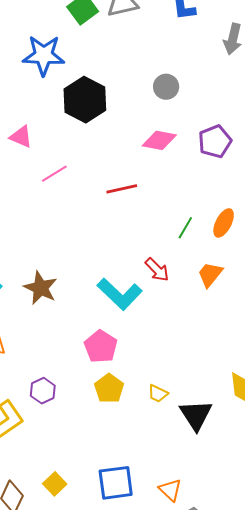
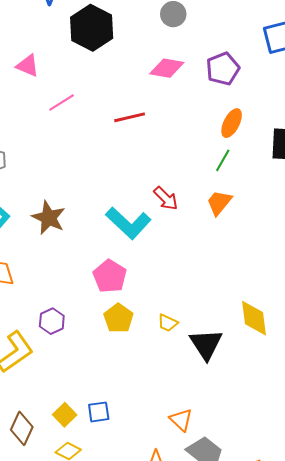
orange ellipse: (224, 223) -> (232, 123), moved
green line: (185, 228) -> (223, 160), moved
blue square: (116, 483) -> (99, 412), moved, size x0.6

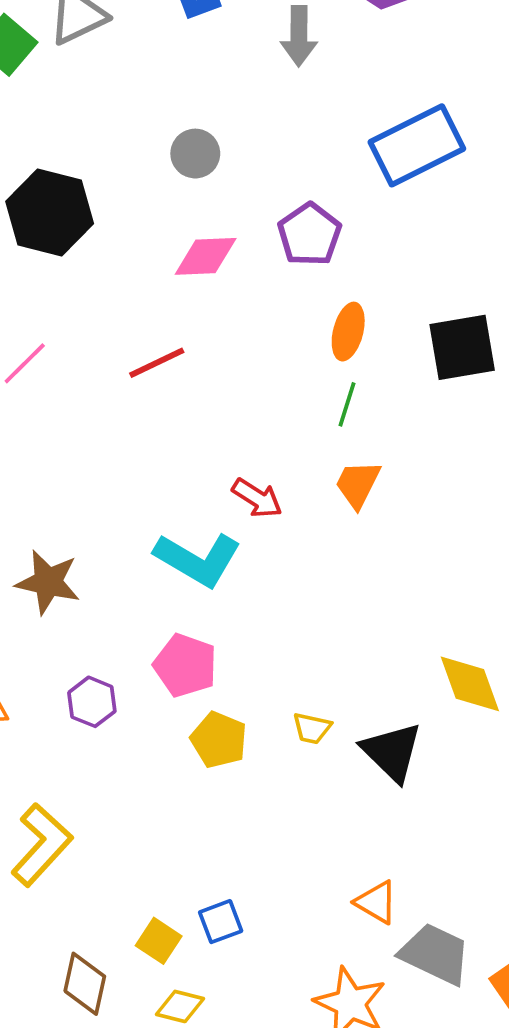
purple hexagon: (52, 321) -> (92, 702), moved

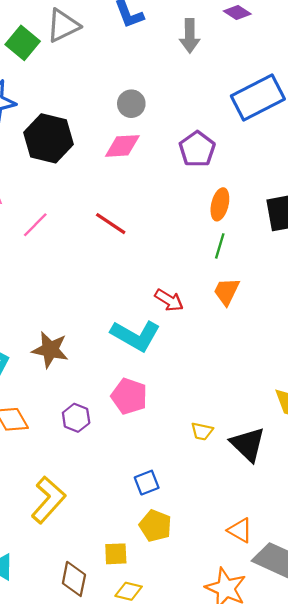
pink diamond: (206, 256) -> (122, 146), moved
red line: (157, 363) -> (111, 224), turned 60
yellow pentagon: (219, 740) -> (155, 526), moved
blue square: (221, 922) -> (147, 483), moved
yellow square: (159, 941) -> (116, 554), turned -35

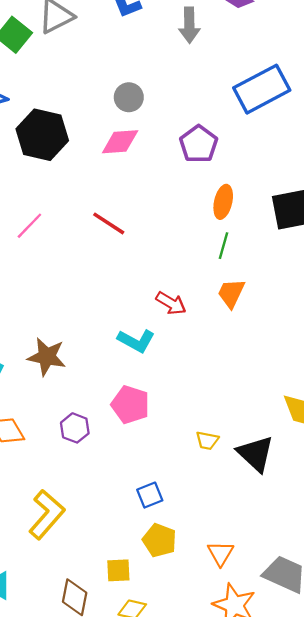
cyan L-shape: (136, 336) -> (136, 341), size x0.7
orange triangle: (240, 530) -> (221, 553), moved, turned 32

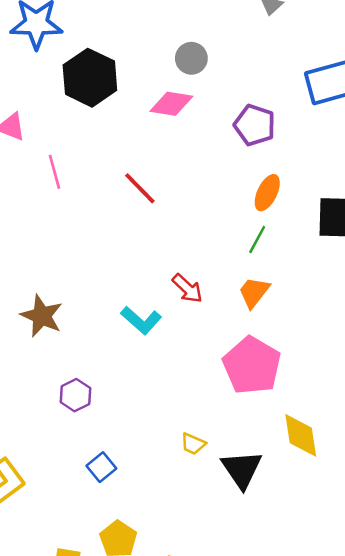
purple pentagon: (199, 144) -> (255, 125), turned -30
pink line: (29, 226) -> (55, 172), turned -72
pink pentagon: (130, 405) -> (252, 365), moved, size x1.4
purple hexagon: (75, 428) -> (75, 395), moved
blue square: (150, 495) -> (101, 467), moved, turned -30

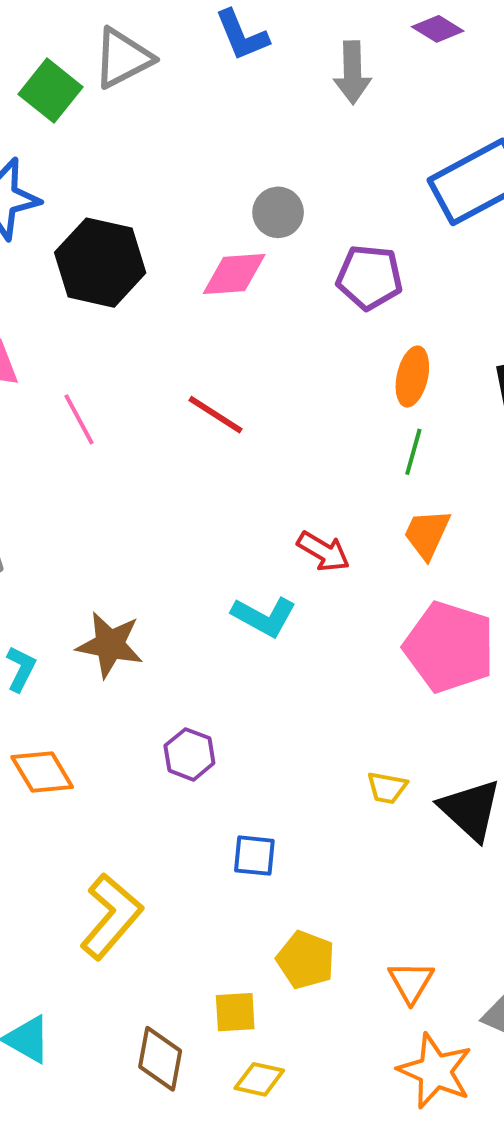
gray circle: (191, 58) -> (278, 212), moved
blue square: (101, 467) -> (254, 856), turned -32

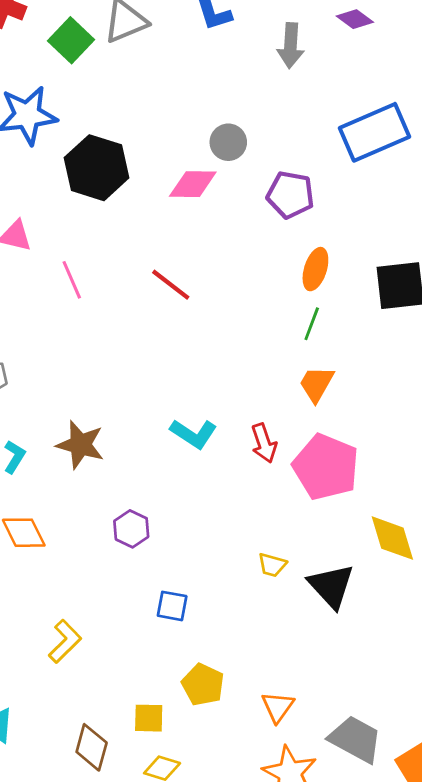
red arrow: (323, 551) -> (264, 443), moved, turned 36
yellow L-shape: (111, 916) -> (65, 641), size x0.7

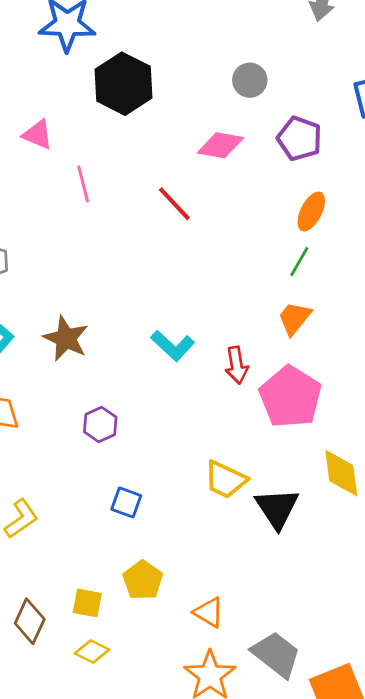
pink diamond: (193, 184) -> (220, 145), moved
yellow trapezoid: (272, 565) -> (226, 480), size x1.6
orange triangle: (278, 707) -> (209, 612), turned -44

